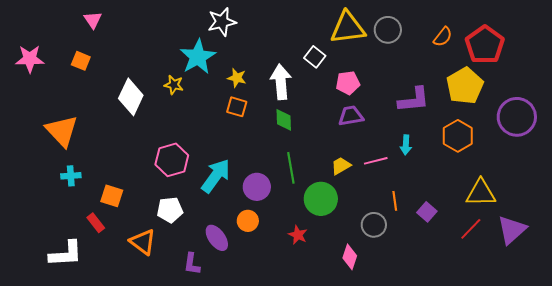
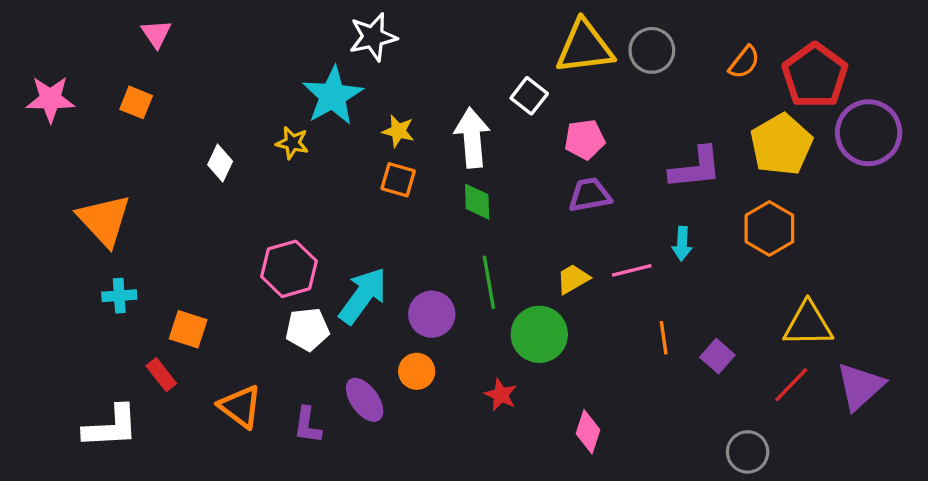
white diamond: (131, 97) -> (220, 163), size x0.6
purple circle: (517, 117) -> (869, 133), moved
white pentagon: (170, 210) -> (307, 329), moved
gray circle: (374, 225) -> (748, 452), moved
purple L-shape: (192, 264) -> (307, 425), moved

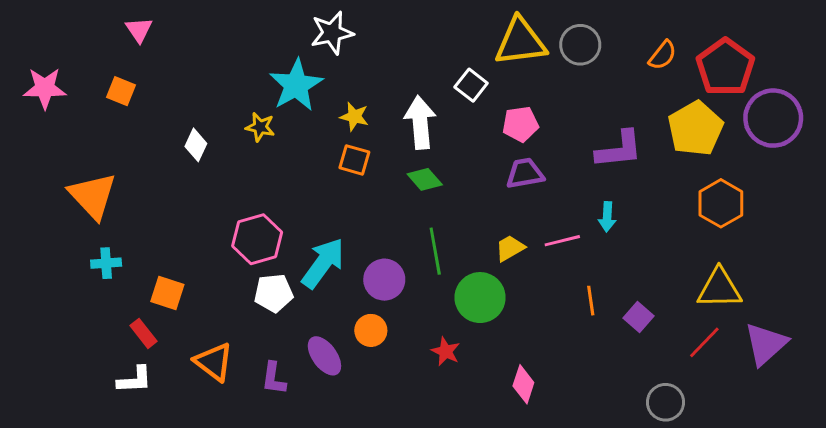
green diamond: (477, 202) -> (425, 179), turned -40
orange hexagon: (769, 228) -> (721, 203), moved
white L-shape: (111, 427) -> (134, 380), moved, size x0.7

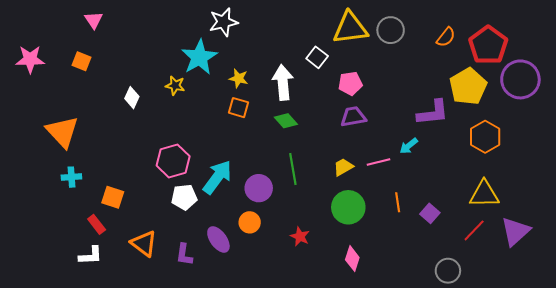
purple L-shape: (619, 149) -> (433, 113), moved
cyan arrow: (607, 217) -> (409, 146), turned 48
green circle: (480, 298) -> (348, 207), moved

